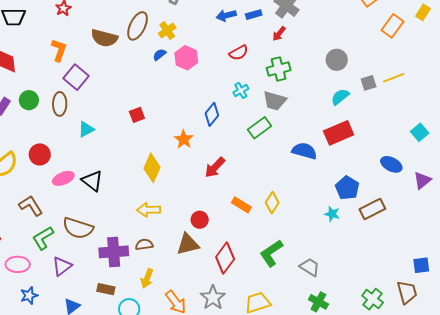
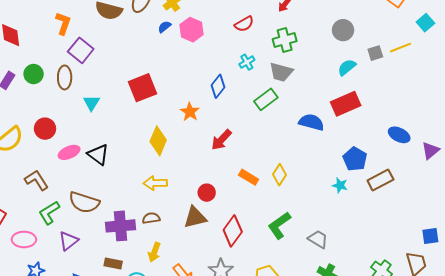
red square: (137, 115) -> (142, 88), size x1.8
cyan triangle: (86, 129) -> (91, 103), turned -30
cyan square: (420, 132) -> (425, 23), moved

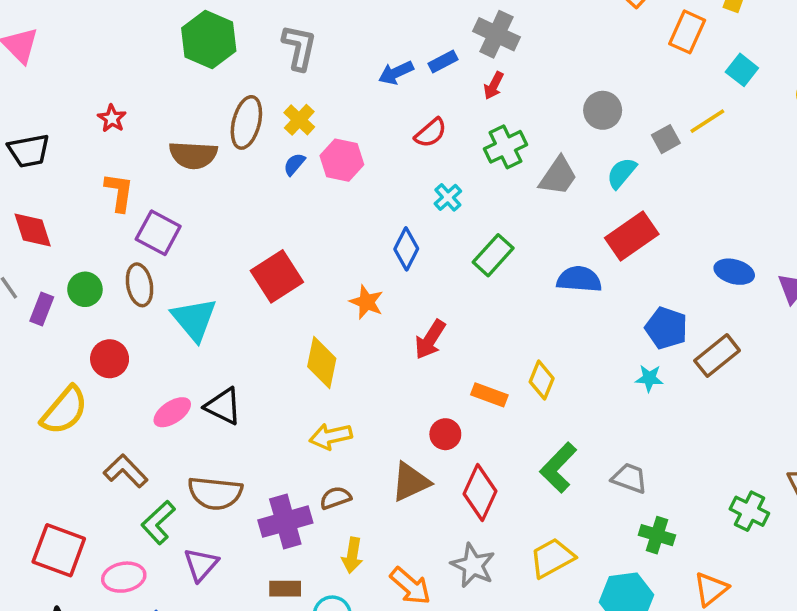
gray trapezoid: (281, 72) -> (558, 176), moved, turned -60
cyan triangle: (91, 103) -> (194, 319), size x1.6
red circle: (45, 129) -> (110, 359), moved
red circle: (207, 193) -> (445, 434), moved

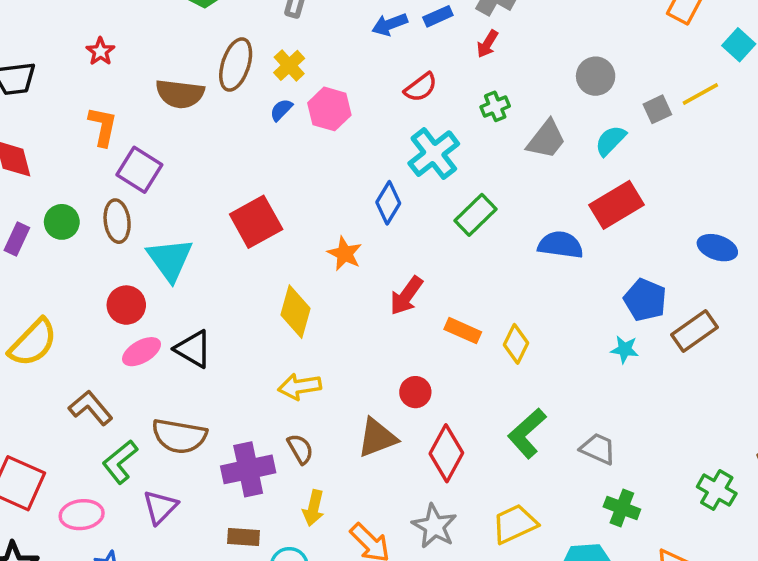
green cross: (505, 147) -> (495, 106), size x0.7
cyan cross: (448, 197) -> (434, 154), size x1.8
red circle: (110, 359) -> (126, 305), moved
orange rectangle: (489, 395) -> (463, 331), moved
brown semicircle: (335, 498) -> (300, 449), turned 76

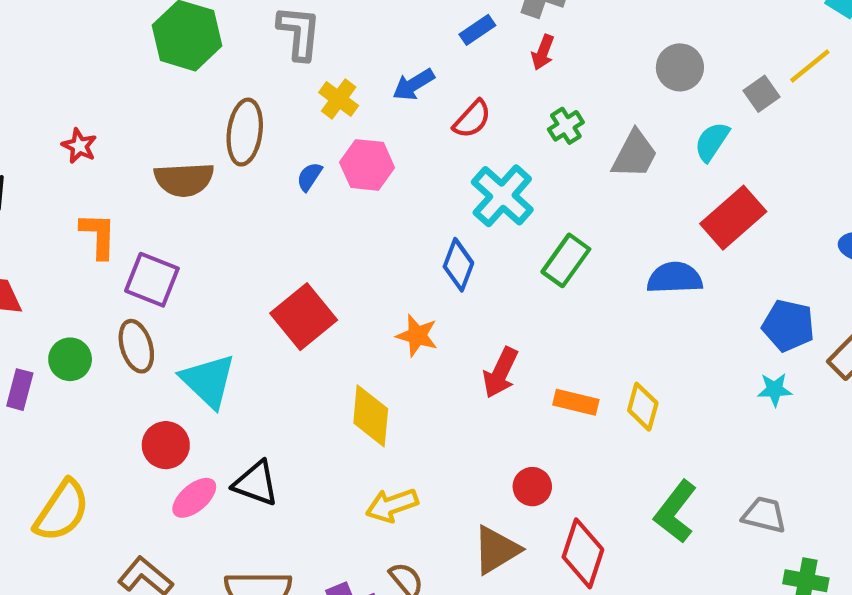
blue arrow: (390, 24) -> (413, 85), moved
yellow cross: (289, 65) -> (339, 99), moved

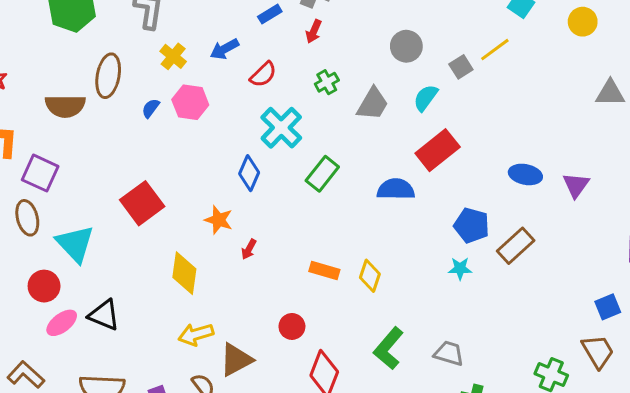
red arrow: (500, 373) -> (249, 249), moved, size x0.6
brown triangle: (496, 550) -> (236, 360), moved

